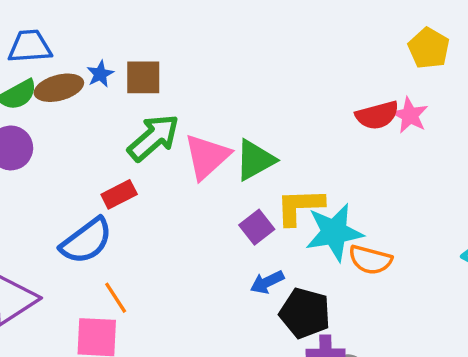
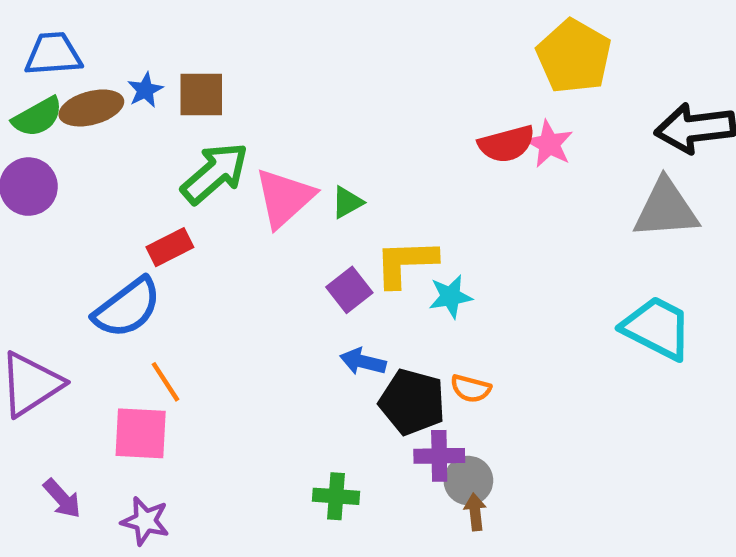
yellow pentagon: (429, 48) -> (574, 56), size x1.4
green triangle: (255, 160) -> (347, 202), size x0.6
cyan star: (334, 232) -> (450, 297), size x0.6
orange semicircle: (370, 260) -> (471, 389), moved, size x0.7
blue arrow: (267, 282) -> (363, 362), turned 40

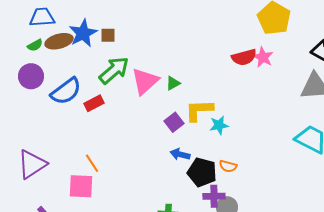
blue star: (145, 90) -> (83, 33), size x1.8
brown square: (201, 95) -> (108, 35), size x0.7
green semicircle: (37, 117) -> (35, 45), size x0.7
blue semicircle: (127, 308) -> (66, 91), moved

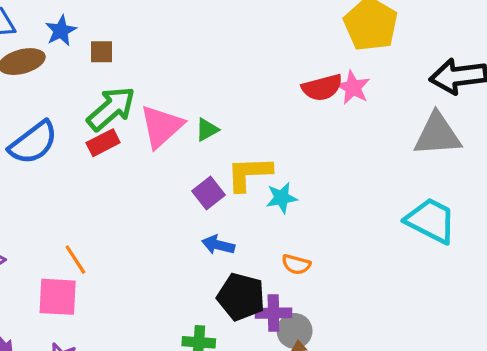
blue star: (83, 33) -> (61, 31), moved, size x0.7
red rectangle: (94, 103) -> (103, 143), moved
black pentagon: (202, 172) -> (241, 297), moved

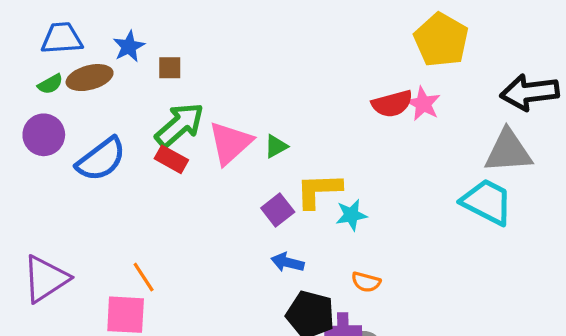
red rectangle: (103, 143) -> (171, 159), turned 56
cyan trapezoid: (431, 221) -> (487, 202), moved

